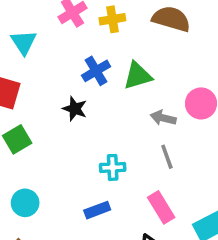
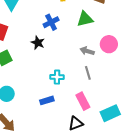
green triangle: (138, 76) -> (85, 19), moved

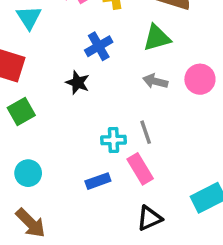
gray arrow: (87, 51) -> (155, 81), moved
gray line: (88, 73) -> (146, 132), moved
pink rectangle: (83, 101) -> (140, 169), moved

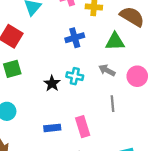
black star: (78, 83) -> (52, 83), moved
gray line: (146, 132) -> (113, 104), moved
cyan cross: (113, 140) -> (75, 76), moved

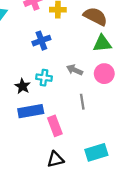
green triangle: (115, 42) -> (102, 43), moved
blue rectangle: (52, 128) -> (31, 111), moved, size x1.5

